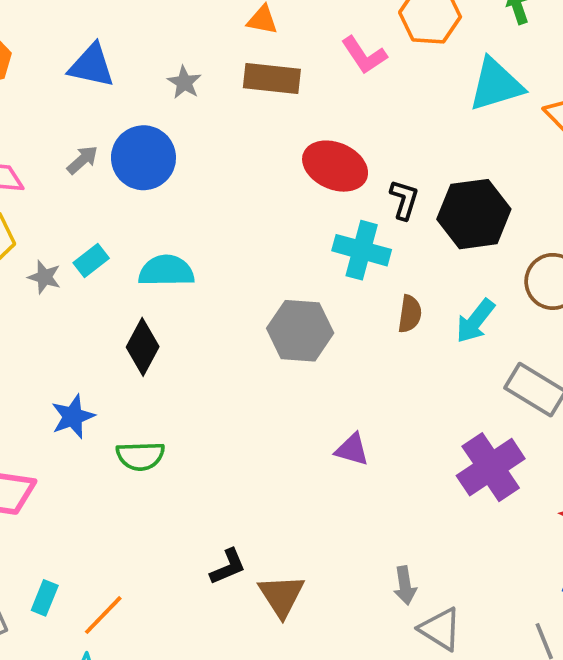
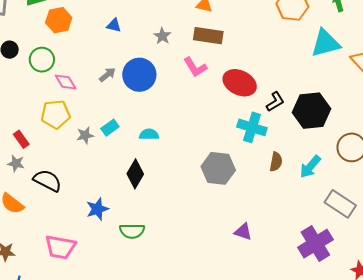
pink L-shape: (364, 55) -> (195, 67), moved
blue triangle: (92, 66) -> (114, 25), size x0.6
black L-shape: (404, 200) -> (275, 102), turned 40
cyan semicircle: (166, 271) -> (149, 134), size x0.7
gray star: (44, 277) -> (85, 135), turned -30

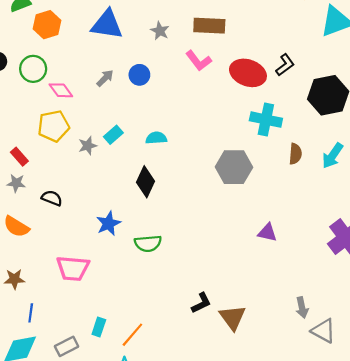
blue triangle: (114, 25) -> (107, 25), size x2.0
blue circle: (139, 75) -> (139, 75), size x0.6
black L-shape: (275, 102) -> (285, 65), moved
black semicircle: (47, 180) -> (52, 198), size x0.7

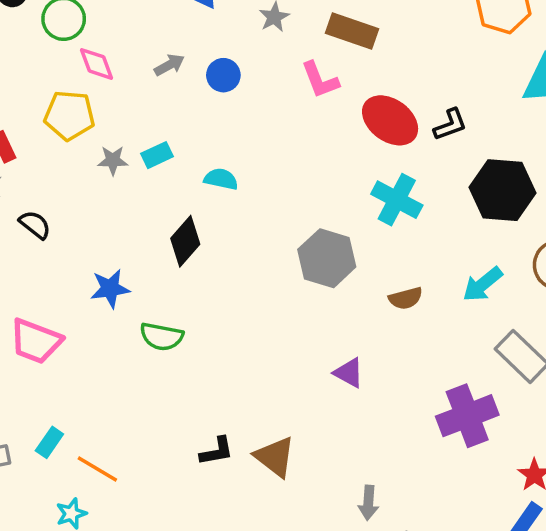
brown semicircle: (295, 154) -> (406, 298), moved, turned 54
brown triangle: (233, 317) -> (275, 457), moved, turned -32
orange line: (132, 335) -> (97, 469), turned 64

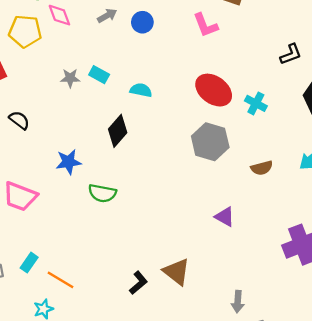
yellow pentagon: (69, 115) -> (25, 31), moved
red ellipse: (390, 120) -> (214, 90), moved
cyan rectangle: (157, 155) -> (99, 75), turned 54
cyan cross: (397, 200) -> (256, 103), size x0.7
black L-shape: (217, 451) -> (138, 283), moved, turned -30

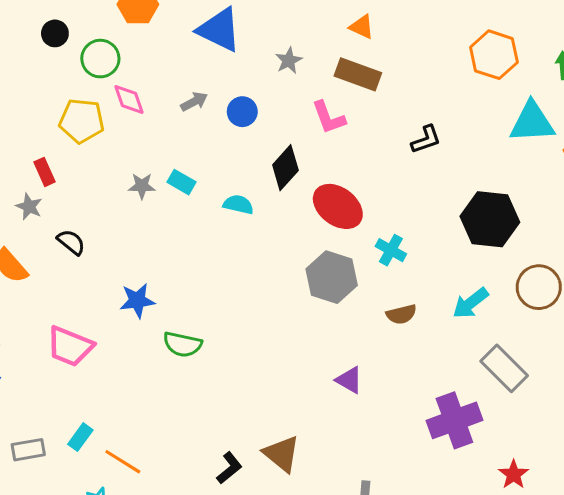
black L-shape: (291, 54) -> (426, 139), moved
cyan cross: (256, 103) -> (391, 250), moved
black diamond: (118, 131) -> (285, 168), moved

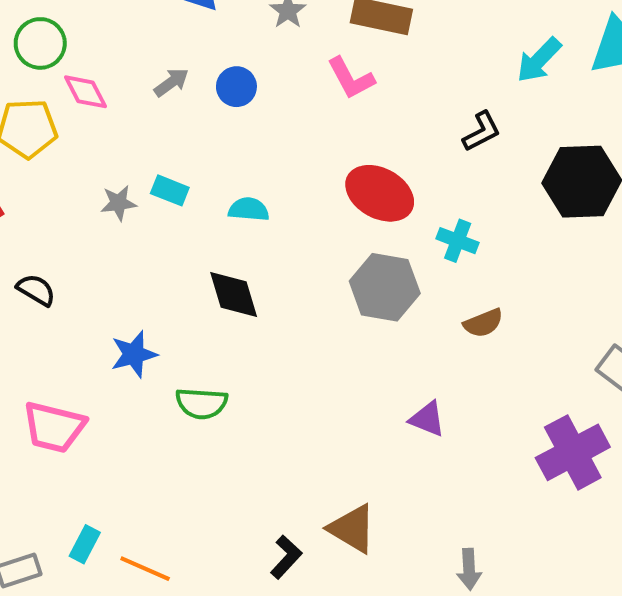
black L-shape: (426, 139) -> (482, 131), moved
black diamond: (285, 168) -> (234, 294), moved, turned -51
cyan arrow: (470, 303) -> (539, 60), moved

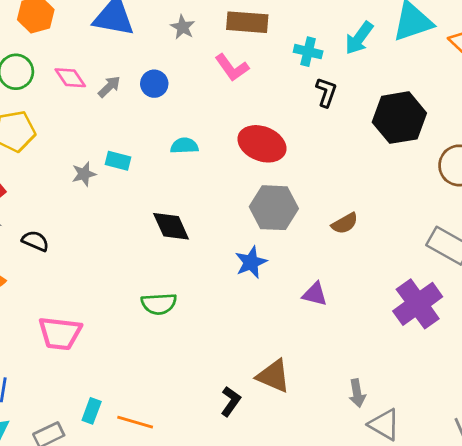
pink diamond: (85, 92) -> (70, 78), moved
black L-shape: (482, 131) -> (326, 92), turned -36
cyan semicircle: (249, 209) -> (184, 146), moved
cyan cross: (458, 241) -> (308, 52), moved
blue star: (134, 354) -> (251, 262), moved

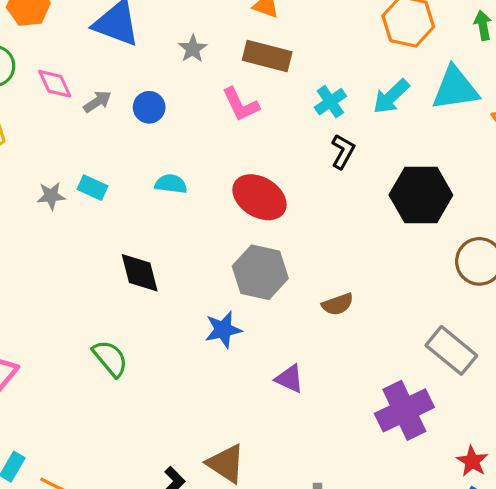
cyan cross: (308, 52) -> (330, 102), turned 32
green semicircle: (159, 304) -> (110, 358), turned -136

